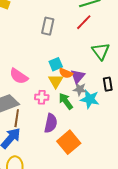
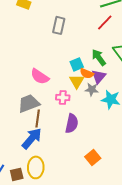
gray rectangle: (48, 26) -> (59, 25), moved
gray star: (80, 89) -> (92, 89), moved
green arrow: (66, 101) -> (99, 57), moved
orange square: (69, 142) -> (93, 157), moved, size x0.7

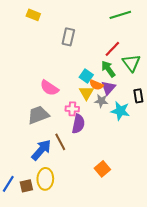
red line: (105, 22) -> (112, 49), moved
cyan square: (77, 64) -> (86, 76), turned -32
brown line: (38, 118) -> (60, 142), moved, turned -36
purple semicircle: (72, 123) -> (78, 124), moved

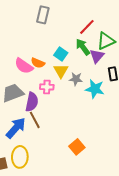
green triangle: (131, 63) -> (106, 41), turned 42
orange semicircle: (96, 85) -> (38, 63), moved
purple triangle: (108, 88) -> (97, 56), moved
purple semicircle: (78, 124) -> (32, 102), moved

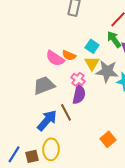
gray star: (76, 79) -> (107, 71), size x1.6
pink cross: (47, 87) -> (78, 79), turned 32
purple semicircle: (32, 102) -> (79, 94), moved

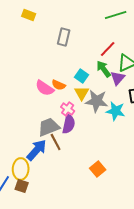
gray trapezoid: (44, 85) -> (49, 127), moved
yellow ellipse: (51, 149) -> (21, 169), moved
brown square: (32, 156) -> (22, 186), turned 32

